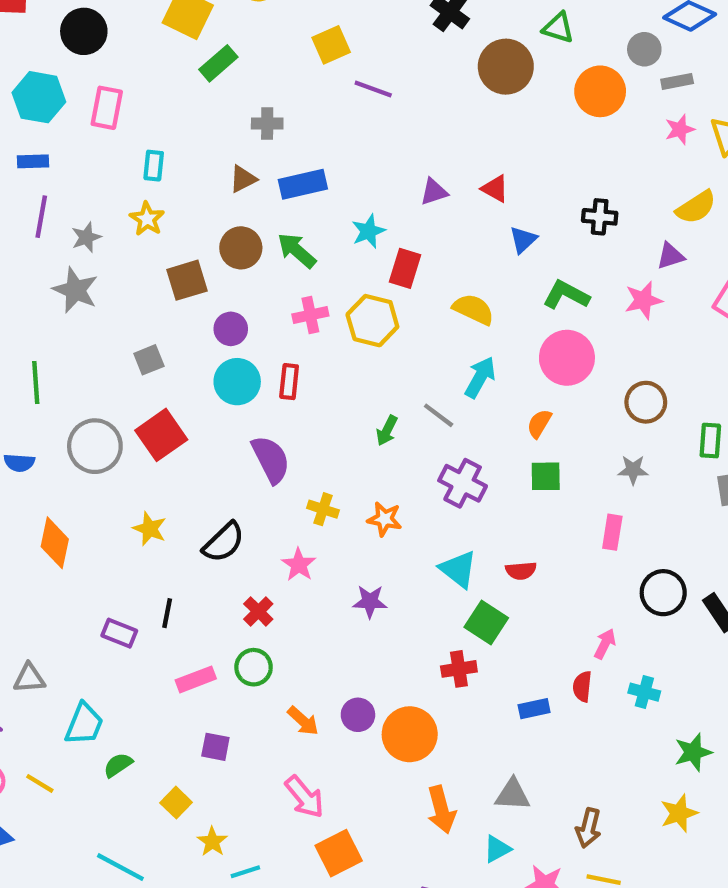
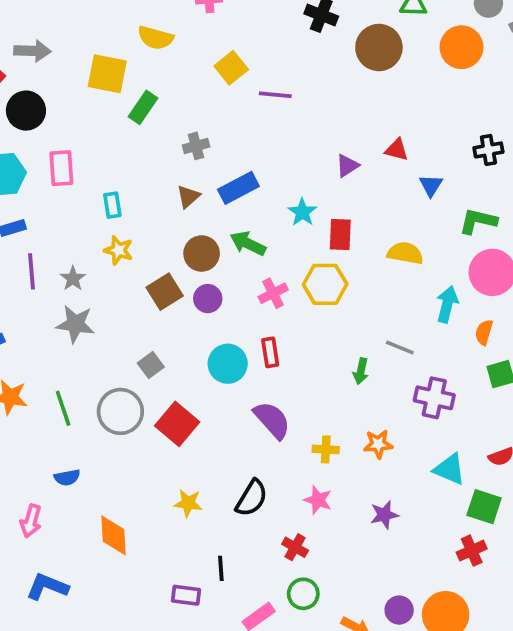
purple circle: (231, 329) -> (208, 299), moved
cyan arrow: (480, 377) -> (447, 304), moved
gray circle: (95, 446) -> (120, 411), moved

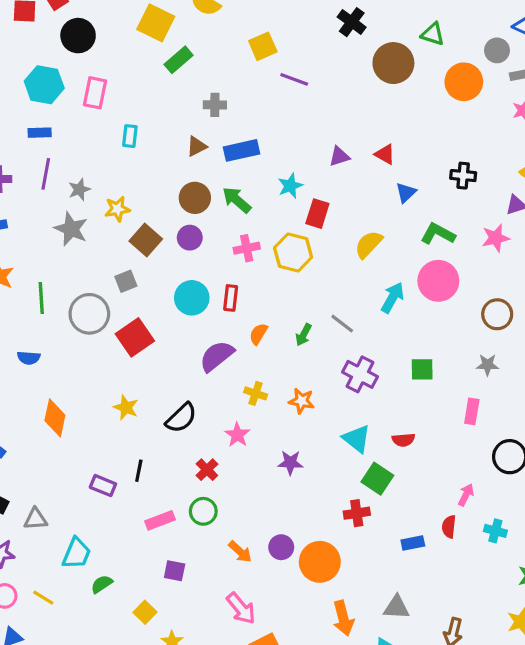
yellow star: (119, 250) -> (117, 209), moved, turned 30
yellow semicircle: (405, 253) -> (369, 244), turned -72
brown square: (165, 292) -> (146, 240), moved, turned -32
orange semicircle: (484, 332) -> (258, 334), moved
purple semicircle: (272, 420) -> (217, 356), turned -102

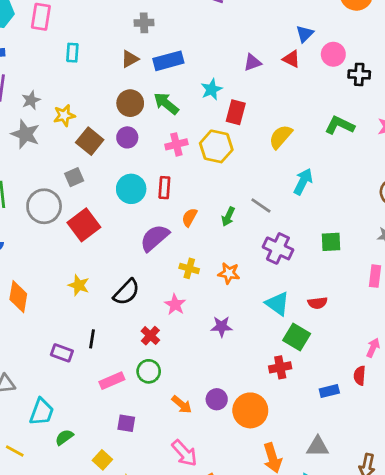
blue triangle: (406, 193) -> (305, 34), moved
pink circle: (438, 281) -> (333, 54), moved, size x0.7

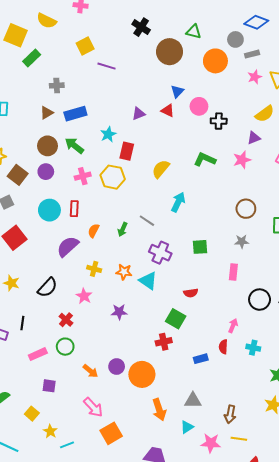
cyan triangle: (277, 304) -> (148, 281), moved

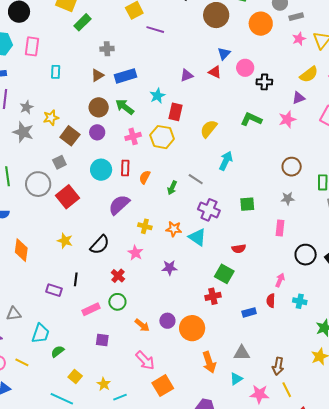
orange semicircle: (94, 231) -> (145, 177), moved
yellow square: (32, 414) -> (75, 376), moved
yellow line: (239, 439) -> (287, 390), turned 56

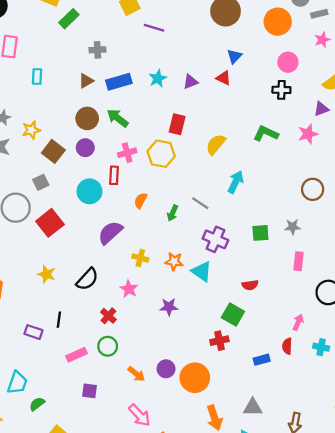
pink circle: (245, 68) -> (288, 62), moved
cyan star: (157, 96) -> (158, 78), moved
red rectangle: (125, 168) -> (114, 175), moved
gray star: (288, 198) -> (293, 227), moved

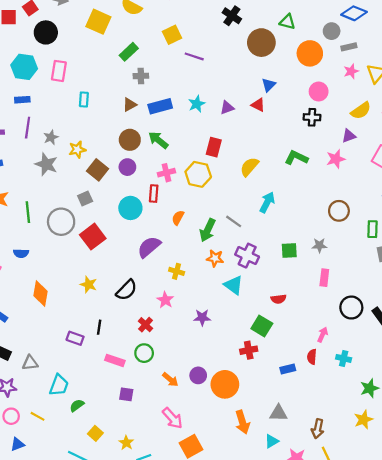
green rectangle: (69, 19) -> (129, 52), moved
green arrow: (173, 213) -> (208, 230), size x1.5
orange star: (174, 261) -> (215, 258), moved
pink rectangle: (77, 355) -> (115, 360), turned 42

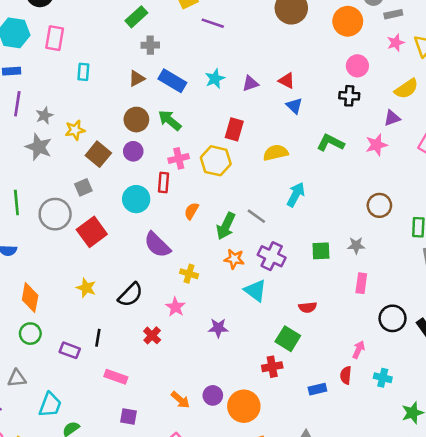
blue triangle: (269, 85) -> (294, 106), moved, turned -32
blue rectangle: (160, 106) -> (172, 81), turned 45
yellow semicircle: (249, 167) -> (276, 153), turned 35
purple semicircle: (149, 247) -> (157, 245), turned -95
green circle: (144, 353) -> (30, 334), moved

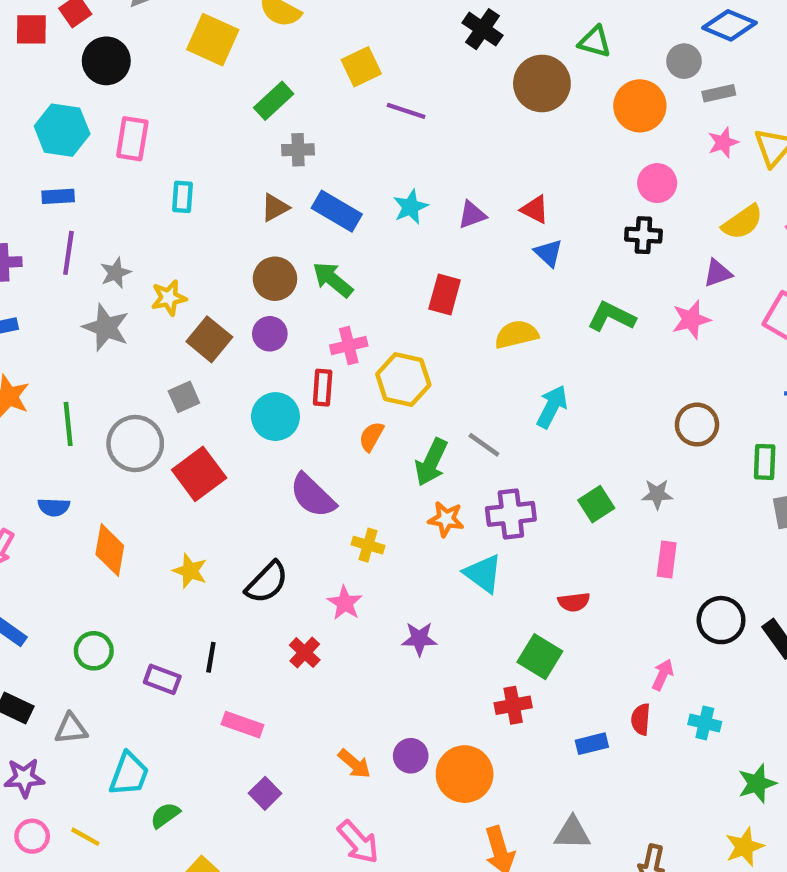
yellow hexagon: (216, 161) -> (403, 380), moved
green square: (321, 251) -> (596, 504), turned -30
purple cross: (272, 256) -> (511, 514), turned -32
orange diamond: (30, 298) -> (110, 550), moved
purple square: (129, 417) -> (265, 793), turned 36

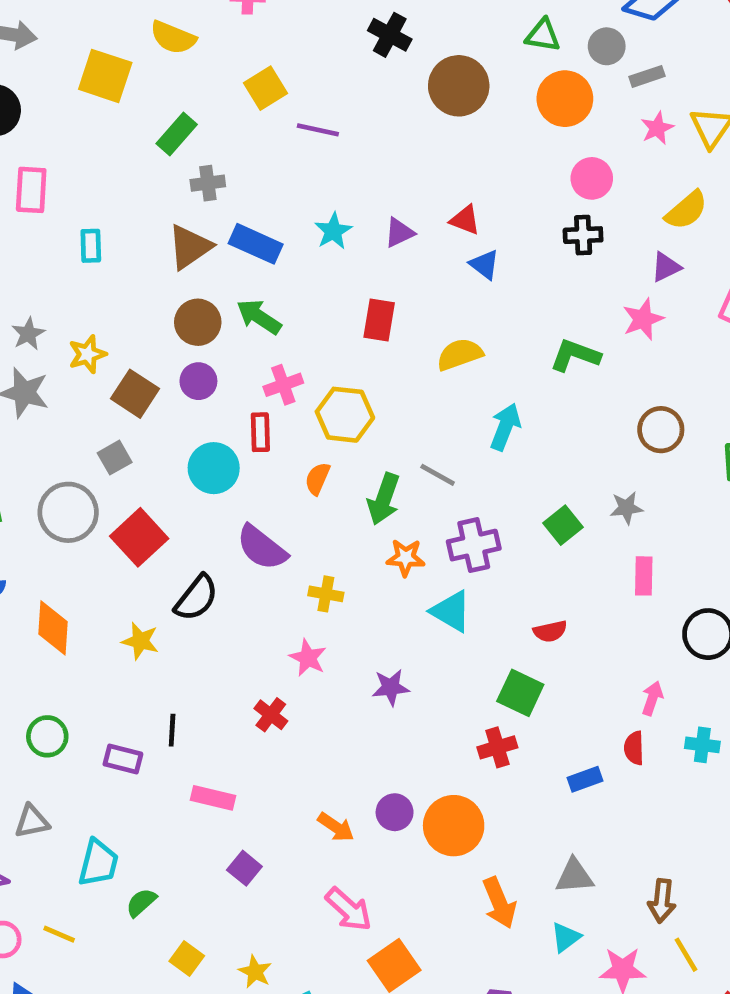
green triangle: (595, 42) -> (543, 35), moved
brown triangle: (275, 208) -> (190, 247), size x1.5
green L-shape: (611, 317) -> (575, 355), moved
black semicircle: (267, 582) -> (196, 598), moved

